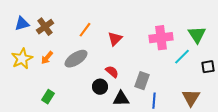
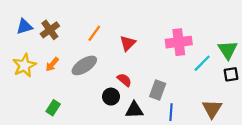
green triangle: (197, 35) -> (228, 50), moved

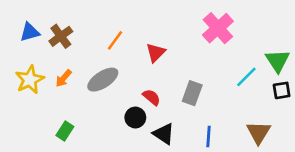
pink cross: (179, 42) -> (218, 28), moved, turned -35
gray rectangle: (158, 90) -> (192, 93), moved
black triangle: (134, 110) -> (164, 134), turned 36

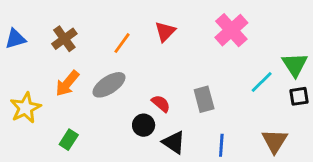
blue triangle: (30, 32) -> (15, 39), moved
red triangle: (156, 53) -> (165, 32), moved
orange arrow: (64, 78) -> (67, 83), size x1.4
yellow star: (30, 80) -> (25, 108), moved
gray rectangle: (192, 93) -> (204, 99), turned -35

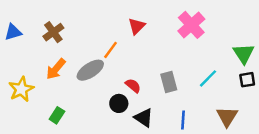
orange line: (122, 43) -> (110, 50), moved
cyan line: (262, 82) -> (208, 78), moved

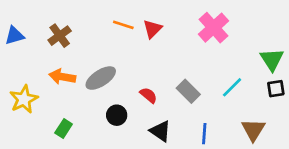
orange line: (110, 50) -> (123, 25), moved, turned 72
orange arrow: (56, 69) -> (62, 77), turned 60
gray rectangle: (169, 82) -> (188, 91), turned -30
black circle: (119, 103) -> (117, 115), moved

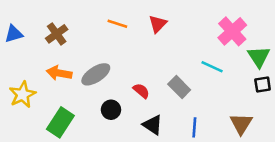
pink cross: (213, 28) -> (232, 31), moved
red triangle: (152, 29) -> (158, 24), moved
cyan line: (232, 87) -> (212, 67), moved, turned 70
green rectangle: (64, 128) -> (60, 122), size x1.6

